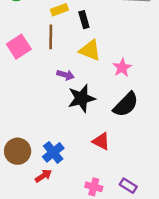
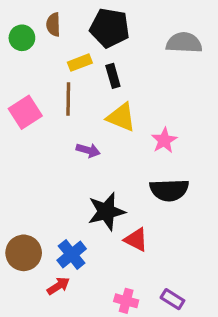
black star: (82, 98) -> (106, 211), moved
black semicircle: (126, 104) -> (169, 190), turned 44

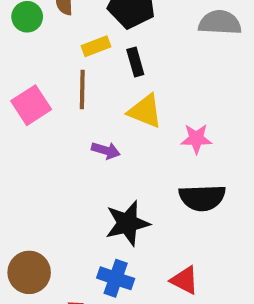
pink star: (164, 140) -> (196, 139), turned 30
red triangle: (136, 240) -> (184, 280), moved
blue cross: (72, 254) -> (116, 278), moved, turned -32

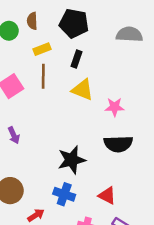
yellow rectangle: (96, 46) -> (42, 49), moved
black rectangle: (135, 62) -> (76, 59), turned 35
purple arrow: (106, 150) -> (14, 135), moved, turned 49

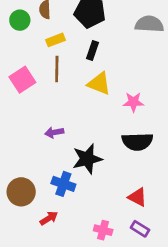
purple arrow: (14, 135) -> (54, 132), moved, turned 105
blue cross: (64, 194) -> (63, 184), moved
red triangle: (107, 196) -> (137, 197), moved

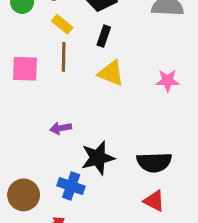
yellow rectangle: (55, 40) -> (62, 24), turned 60
pink square: (22, 80) -> (25, 69), turned 35
pink star: (133, 102) -> (168, 81), moved
black semicircle: (137, 142) -> (154, 162), moved

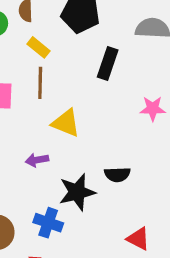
black rectangle: (104, 36) -> (108, 64), moved, size x1.4
yellow triangle: (111, 73) -> (66, 123), moved
black semicircle: (154, 162) -> (117, 174), moved, size x0.7

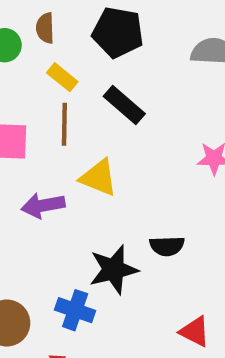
black rectangle: (108, 64) -> (124, 105), moved, turned -68
purple arrow: (37, 160) -> (43, 205), moved, size x1.4

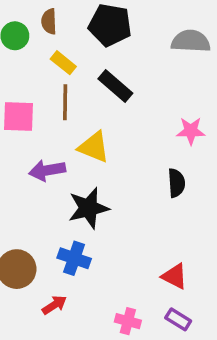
black semicircle: (167, 246) -> (176, 183), moved, turned -92
black star: (114, 270) -> (88, 208), moved

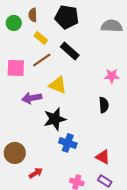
brown line: (65, 102) -> (42, 60), turned 54
blue cross: (74, 258) -> (68, 143), moved

